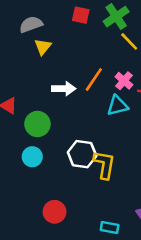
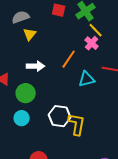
pink cross: (124, 81) -> (92, 43), moved
white arrow: (64, 89) -> (36, 66), moved

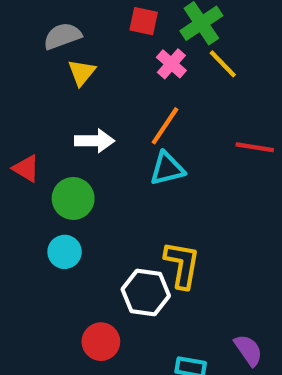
pink cross: (92, 43) -> (171, 64), moved
cyan triangle: (87, 79) -> (167, 169), moved
white hexagon: (60, 116) -> (146, 292), moved

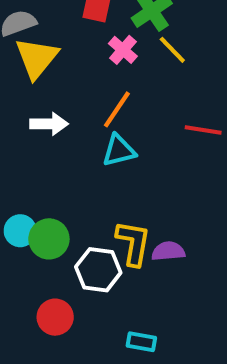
yellow triangle: (82, 72) -> (37, 58), size x1.6
green circle: (73, 198) -> (49, 239), moved
purple semicircle: (248, 350) -> (168, 251), moved, turned -60

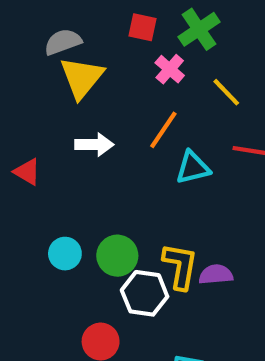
yellow line: (172, 50) -> (226, 92), moved
cyan triangle: (119, 151) -> (193, 168), moved
green circle: (49, 239) -> (117, 256), moved

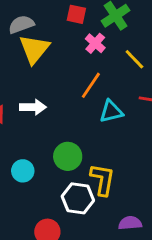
white arrow: (94, 145) -> (33, 107), moved
green circle: (117, 256) -> (68, 156), moved
purple semicircle: (216, 274) -> (130, 223), moved

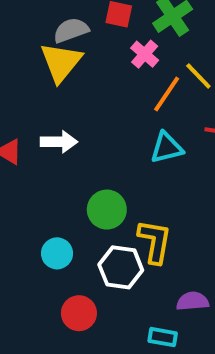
gray semicircle: (21, 24) -> (71, 30), moved
orange line: (91, 85) -> (167, 94), moved
cyan circle: (23, 171) -> (57, 253), moved

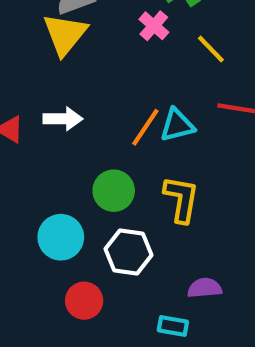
orange line: (167, 94) -> (145, 127), moved
yellow L-shape: (155, 241) -> (181, 199), moved
cyan circle: (57, 253) -> (61, 237), size x1.4

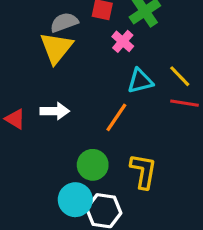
yellow line: (211, 49) -> (180, 76), moved
cyan triangle: (177, 125) -> (140, 81), moved
cyan circle: (61, 237) -> (75, 200), moved

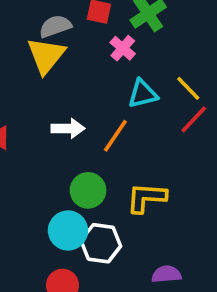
red line: (184, 103) -> (194, 119), turned -56
white arrow: (55, 111) -> (68, 128), moved
yellow L-shape: (143, 171) -> (146, 198), turned -96

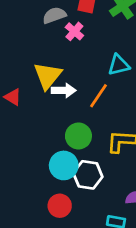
pink cross: (123, 48) -> (74, 31), moved
yellow triangle: (46, 55) -> (48, 76), moved

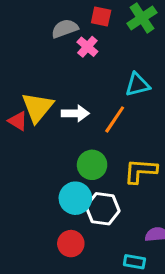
yellow triangle: (48, 76) -> (38, 107), moved

